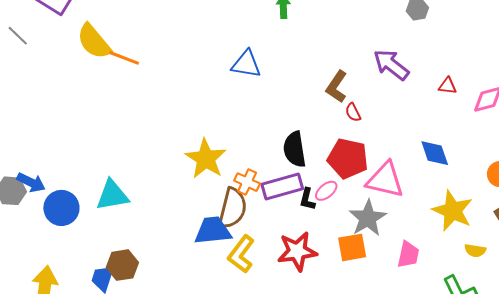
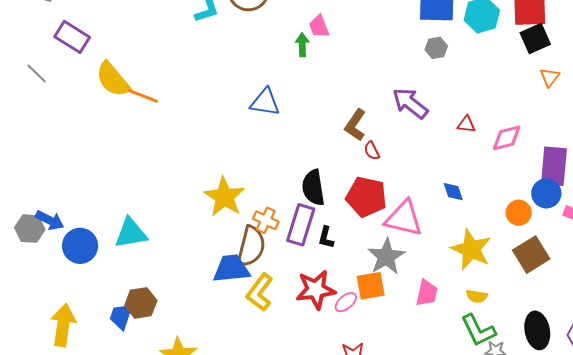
blue diamond: (435, 153) -> (453, 192), size x0.7
purple rectangle: (282, 187) -> (301, 225), turned -57
pink ellipse: (326, 191) -> (346, 302), moved
yellow semicircle: (475, 250) -> (477, 296), moved

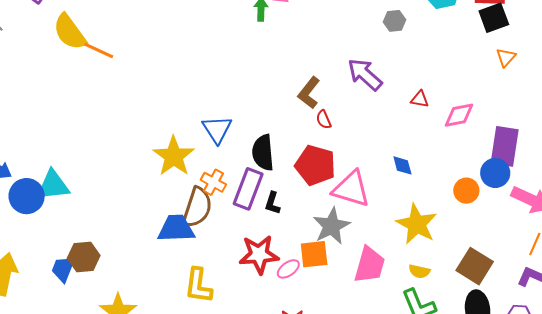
blue triangle: (265, 102) -> (217, 129), moved, turned 44
cyan triangle: (131, 233) -> (53, 185), moved
brown square: (531, 255) -> (475, 266), moved, turned -30
yellow L-shape: (260, 292) -> (198, 286), moved, turned -33
pink trapezoid: (427, 293) -> (370, 265), size x1.4

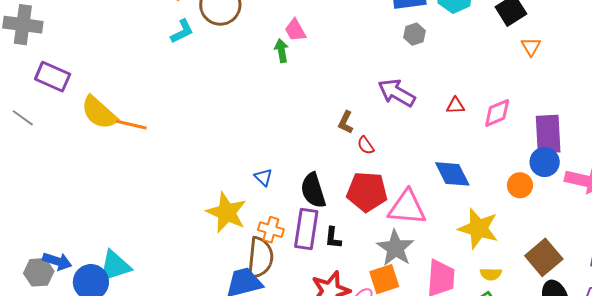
brown L-shape: (309, 93) -> (346, 122), size x0.7
blue triangle: (217, 129) -> (263, 177), size x0.6
blue diamond: (402, 165) -> (452, 174), size x1.6
brown square: (475, 266) -> (544, 257), turned 30

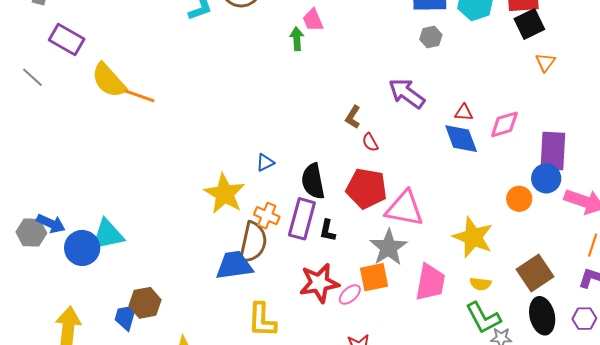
blue diamond: (452, 174) -> (461, 139), moved
blue triangle: (263, 177) -> (265, 163), turned 42

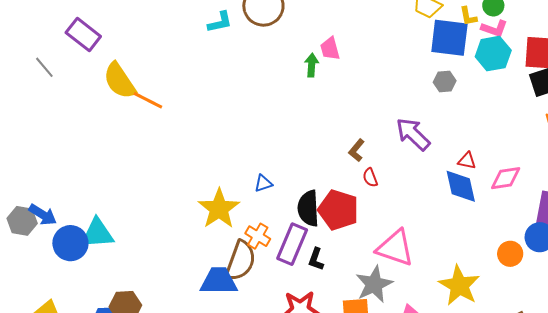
red pentagon: (366, 188) -> (338, 210), moved

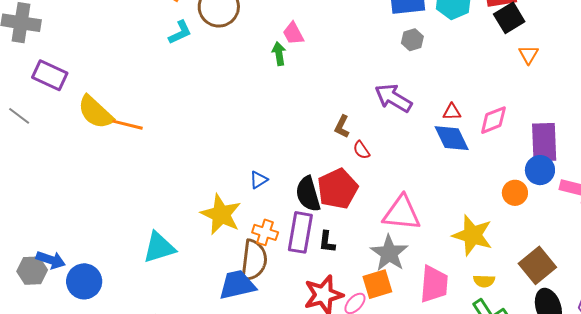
red pentagon: (338, 210) -> (338, 189), turned -30
cyan triangle: (97, 233) -> (159, 247), moved

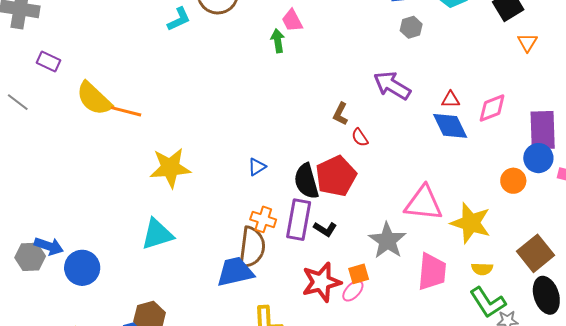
purple rectangle: (50, 75) -> (48, 61), size x0.7
pink triangle: (402, 213) -> (424, 203), moved
yellow star: (221, 214) -> (170, 168), moved, turned -30
black L-shape: (327, 242) -> (325, 229), turned -65
orange square: (377, 284) -> (359, 274), moved, size x0.7

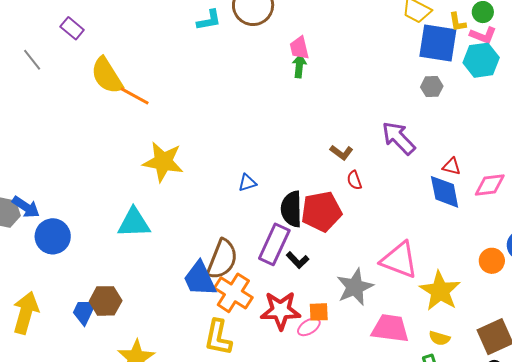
pink trapezoid: (292, 21) -> (299, 48), moved
brown L-shape: (340, 114) -> (341, 152), turned -95
orange cross: (263, 219) -> (233, 293), moved, size x1.5
blue trapezoid: (235, 272) -> (200, 279), turned -117
pink trapezoid: (432, 272) -> (390, 328), turned -102

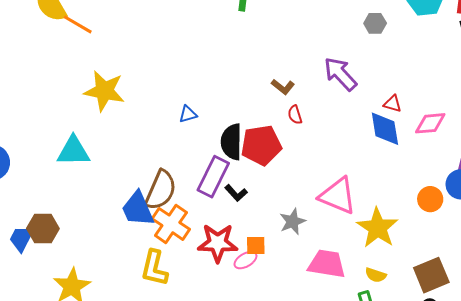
gray star: (355, 287) -> (293, 221), size x0.7

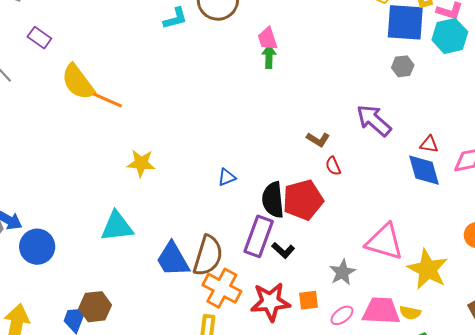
yellow star: (104, 91) -> (141, 163), size x0.7
blue trapezoid: (138, 209) -> (173, 259), moved
pink ellipse: (245, 260) -> (342, 315), moved
yellow semicircle: (376, 275) -> (410, 313), moved

